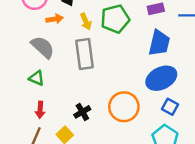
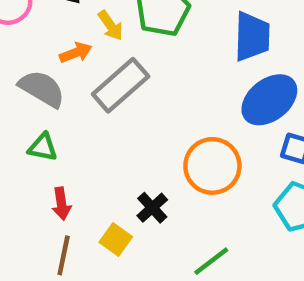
orange arrow: (55, 19) -> (76, 53), moved
gray rectangle: (84, 54) -> (121, 85), turned 68
black cross: (82, 112) -> (152, 208), moved

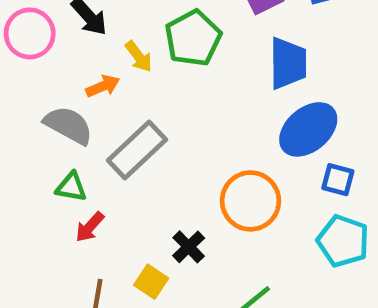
gray rectangle: (121, 85) -> (137, 150), moved
red arrow: (61, 204) -> (90, 227), moved, turned 52

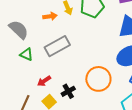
gray semicircle: (68, 125) -> (19, 30), moved
red arrow: (90, 227) -> (44, 81), moved

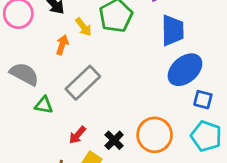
orange arrow: (50, 16) -> (62, 45), turned -48
orange circle: (98, 79) -> (155, 135), moved

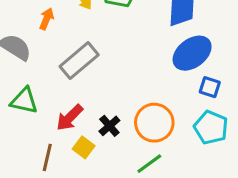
orange arrow: (62, 45) -> (47, 19), moved
green triangle: (44, 105) -> (24, 101), moved, size x1.4
red arrow: (77, 135) -> (70, 118), size x1.4

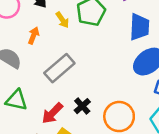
black cross: (109, 126) -> (82, 106), moved

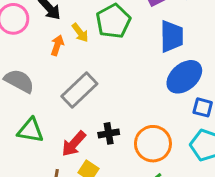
orange arrow: (34, 35) -> (57, 45), moved
black cross: (82, 106) -> (109, 133), turned 35

